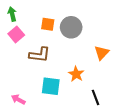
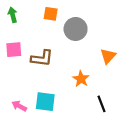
orange square: (48, 24) -> (51, 14), moved
pink square: (16, 34) -> (14, 50), moved, turned 35
cyan square: (51, 86) -> (45, 102), moved

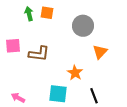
green arrow: (13, 15) -> (29, 14), moved
gray circle: (76, 29) -> (83, 26), moved
cyan square: (45, 102) -> (58, 94), moved

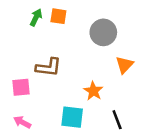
green arrow: (29, 14) -> (36, 17), turned 40
pink square: (13, 46) -> (21, 87), moved

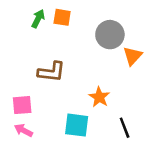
orange triangle: (125, 65) -> (133, 56), moved
pink square: (21, 87) -> (22, 105), moved

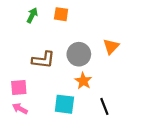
orange square: (62, 17) -> (61, 14), moved
gray circle: (110, 35) -> (79, 54), moved

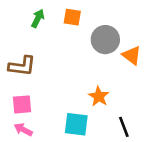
orange triangle: (111, 46) -> (132, 55), turned -36
gray circle: (79, 54) -> (105, 40), moved
brown L-shape: (43, 60) -> (22, 66), moved

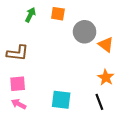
orange star: (99, 96) -> (106, 77), moved

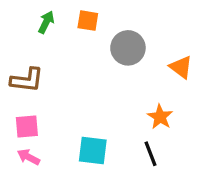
orange triangle: (106, 45) -> (181, 67), moved

